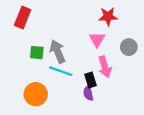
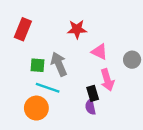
red star: (108, 16) -> (77, 29), moved
pink triangle: (97, 39) -> (99, 52), turned -35
cyan line: (61, 71) -> (48, 88), moved

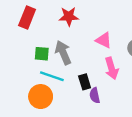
red star: (77, 29) -> (69, 16), moved
black rectangle: (93, 93) -> (85, 82), moved

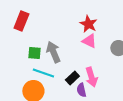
red star: (69, 16) -> (88, 24), moved, turned 30
pink arrow: (112, 68) -> (91, 77), moved
black rectangle: (85, 82) -> (72, 78), turned 64

